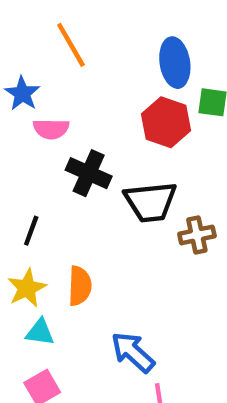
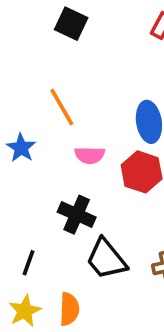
pink semicircle: (51, 129) -> (90, 155), moved
black trapezoid: (151, 202) -> (106, 259), moved, turned 57

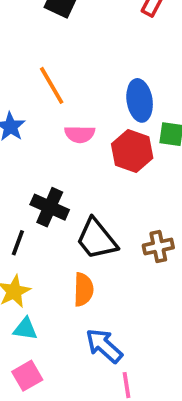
black cross: (77, 215) -> (50, 207), moved
orange semicircle: (69, 309) -> (83, 290), moved

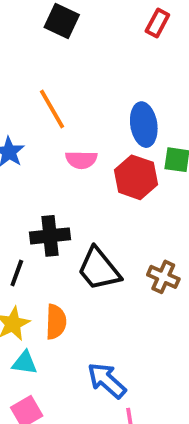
black cross: (50, 207) -> (50, 236), turned -30
brown cross: (158, 246) -> (163, 277), turned 36
orange semicircle: (83, 290) -> (56, 322), moved

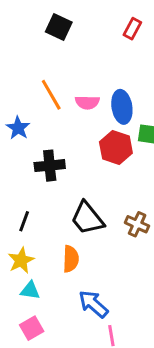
pink semicircle: (81, 160) -> (87, 102), moved
black cross: (50, 236) -> (50, 166), moved
orange semicircle: (56, 322) -> (71, 259), moved

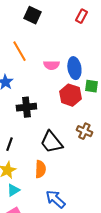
orange line: (51, 95) -> (19, 51), moved
brown cross: (137, 224) -> (84, 131), moved
cyan triangle: (30, 290) -> (13, 190), turned -40

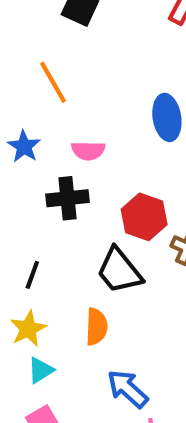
pink semicircle: (51, 65) -> (88, 151), moved
red hexagon: (70, 95) -> (144, 217), moved

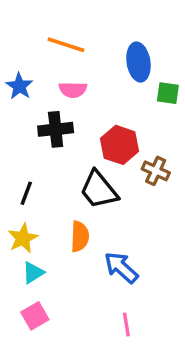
orange line: (53, 82) -> (66, 45), moved, turned -42
blue arrow: (128, 389) -> (121, 268), moved

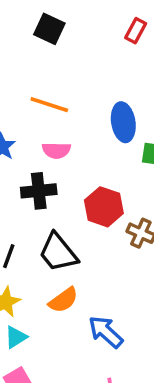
black trapezoid: (99, 190) -> (58, 253), moved
orange semicircle: (80, 236) -> (63, 300), turned 52

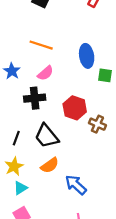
pink semicircle: (56, 150) -> (45, 73), turned -42

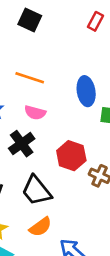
pink semicircle: (45, 73) -> (35, 113), turned 56
black cross: (35, 98) -> (22, 144), turned -30

